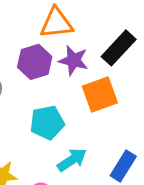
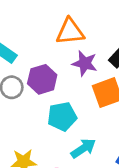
purple hexagon: (35, 62) -> (42, 79), moved

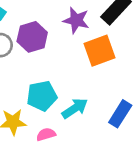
cyan pentagon: (62, 116) -> (42, 96), moved

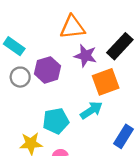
cyan arrow: (75, 108) -> (91, 110), moved

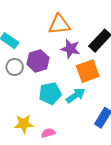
cyan pentagon: (56, 121) -> (50, 93), moved

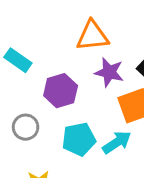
gray circle: (15, 67) -> (26, 127), moved

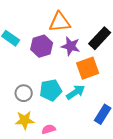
purple hexagon: (61, 91) -> (42, 46), moved
gray circle: (26, 127) -> (24, 93), moved

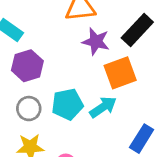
purple hexagon: (42, 46) -> (27, 66), moved

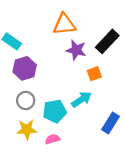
orange square: (120, 73) -> (94, 74), size x0.6
cyan pentagon: (67, 104) -> (55, 111), moved

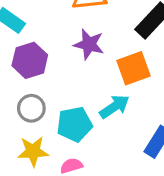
purple star: (76, 50) -> (89, 44), moved
orange square: (94, 74) -> (134, 68), size x1.5

